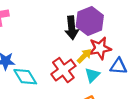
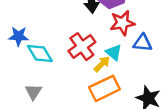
yellow arrow: (84, 56) -> (102, 64), moved
cyan triangle: (92, 75) -> (114, 52), turned -35

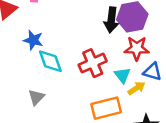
yellow arrow: (102, 64) -> (136, 88), moved

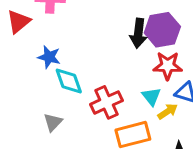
red cross: (93, 63) -> (107, 102), moved

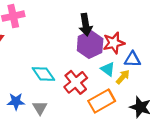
purple hexagon: (162, 30) -> (90, 45), moved
blue star: (49, 57) -> (16, 101), moved

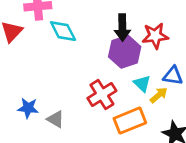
red star: (114, 43) -> (155, 36), moved
cyan diamond: (43, 74) -> (63, 31), moved
gray triangle: (40, 108) -> (55, 119), turned -35

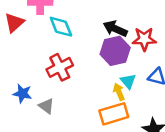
black arrow: (122, 28) -> (115, 29), turned 110
red cross: (102, 95) -> (60, 67), moved
yellow arrow: (159, 95) -> (119, 92), moved, turned -77

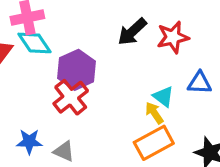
cyan diamond: (61, 27) -> (34, 43), moved
black arrow: (115, 29) -> (132, 32), turned -55
purple hexagon: (115, 51) -> (77, 70), moved

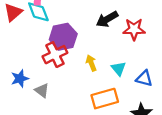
blue triangle: (200, 83) -> (144, 78), moved
yellow arrow: (154, 113) -> (91, 63), moved
blue star: (29, 142) -> (20, 78), turned -30

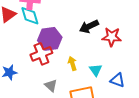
gray triangle: (42, 91) -> (51, 86), moved

